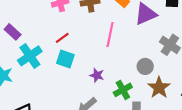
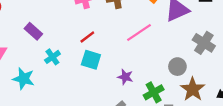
pink line: (110, 34) -> (139, 33), turned 45
cyan cross: (30, 56) -> (52, 57), size x0.6

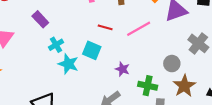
red line: (87, 37) -> (105, 27), moved, turned 48
cyan star: (24, 79) -> (68, 64), moved
green cross: (154, 92) -> (148, 86), turned 36

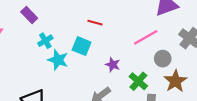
pink line: (139, 29) -> (146, 37), moved
green cross: (148, 86) -> (138, 81), turned 30

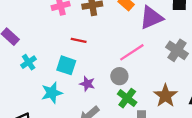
gray circle: (163, 59) -> (119, 76), moved
cyan star: (58, 60) -> (52, 93), moved, turned -30
purple star: (113, 65) -> (87, 84), moved

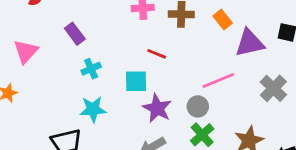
cyan square: (66, 65) -> (136, 81), turned -30
purple star: (87, 84) -> (157, 108), size x1.5
cyan star: (52, 93) -> (93, 109), moved

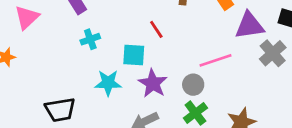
red line: (157, 54) -> (156, 29), turned 30
gray cross: (273, 88) -> (273, 53), moved
cyan star: (93, 109) -> (108, 83), moved

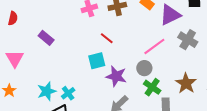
cyan cross: (90, 39) -> (68, 93), moved
gray cross: (273, 53) -> (188, 40), moved
cyan star: (108, 83) -> (47, 91), moved

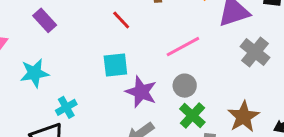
red line: (107, 38) -> (121, 20), moved
pink line: (154, 46) -> (183, 47), moved
cyan star: (47, 91) -> (34, 73), moved

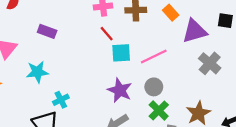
purple rectangle: (45, 20) -> (47, 31), turned -30
cyan square: (115, 65) -> (121, 53), moved

